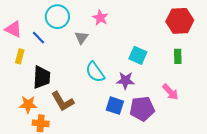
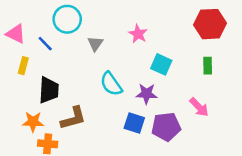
pink star: (100, 18) -> (138, 34), moved
brown L-shape: (63, 101) -> (73, 118), turned -75

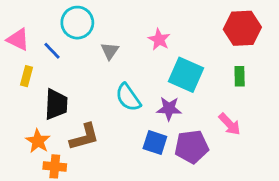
cyan square: (161, 64) -> (186, 75), size x1.4
orange star: (33, 122) -> (38, 141), turned 30

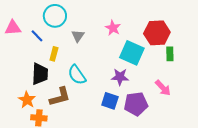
red hexagon: (242, 28) -> (157, 33), moved
pink triangle: (18, 40) -> (13, 28), turned -30
yellow rectangle: (27, 76) -> (54, 54), moved
cyan semicircle: (128, 97) -> (77, 75), moved

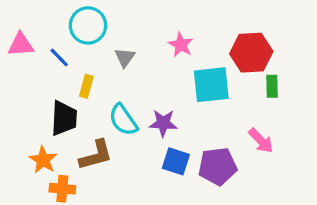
cyan square: (132, 53) -> (211, 85), turned -30
purple star: (120, 77) -> (163, 123), moved

